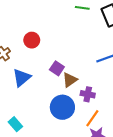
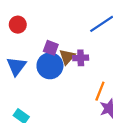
purple cross: (88, 94) -> (81, 58), moved
blue circle: (62, 107) -> (50, 66), moved

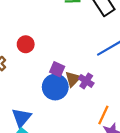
purple cross: (81, 58) -> (86, 81), turned 32
blue triangle: (16, 66) -> (21, 118), moved

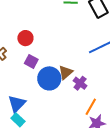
purple square: (57, 69) -> (31, 61), moved
purple cross: (86, 81) -> (80, 83), moved

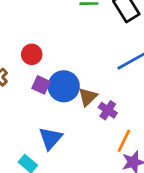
blue circle: (49, 78) -> (64, 86), moved
blue triangle: (17, 104) -> (51, 138), moved

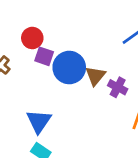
purple square: (41, 85) -> (44, 56), moved
blue triangle: (51, 138) -> (39, 121), moved

